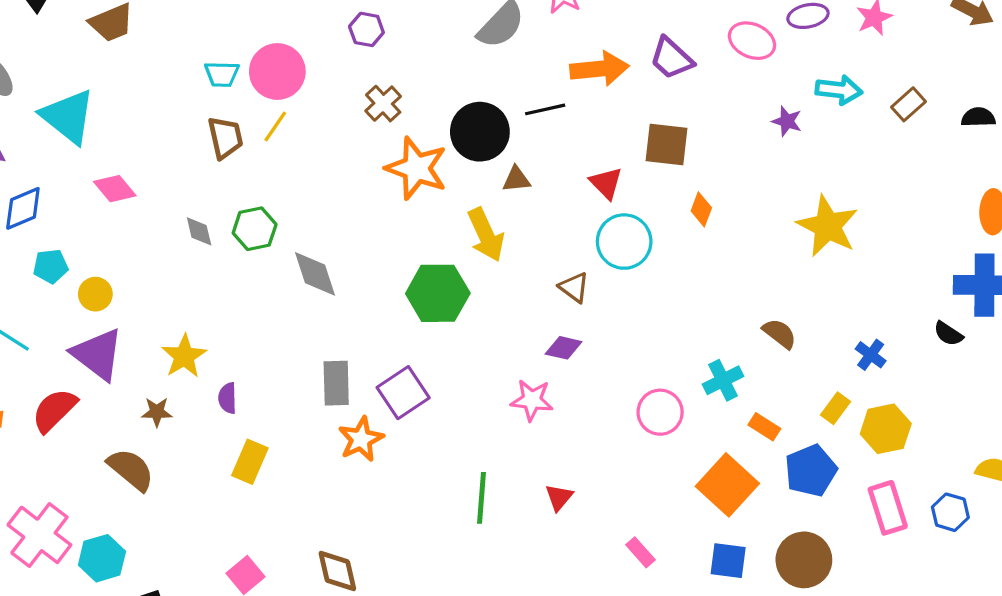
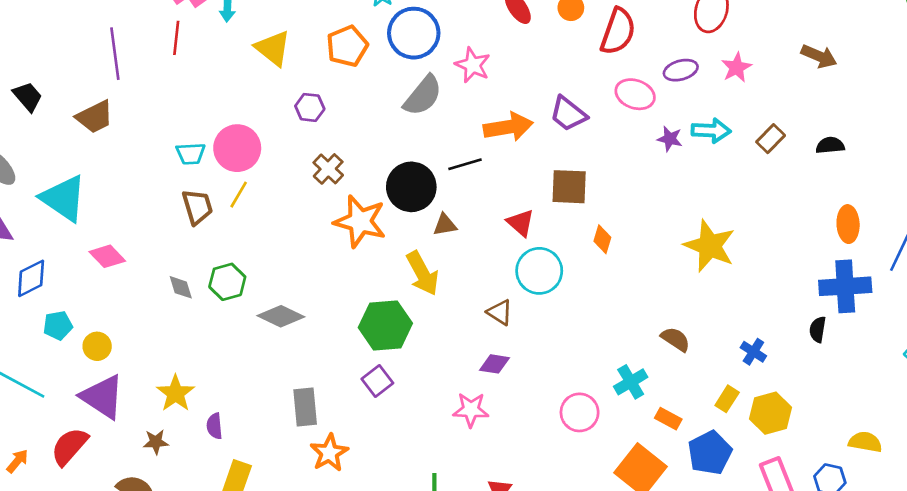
purple star: (787, 121) -> (670, 139), moved
gray diamond: (315, 274) -> (281, 316), turned -42
black semicircle: (948, 334) -> (818, 329), turned 70
purple square: (403, 393) -> (377, 381), moved, size x0.7

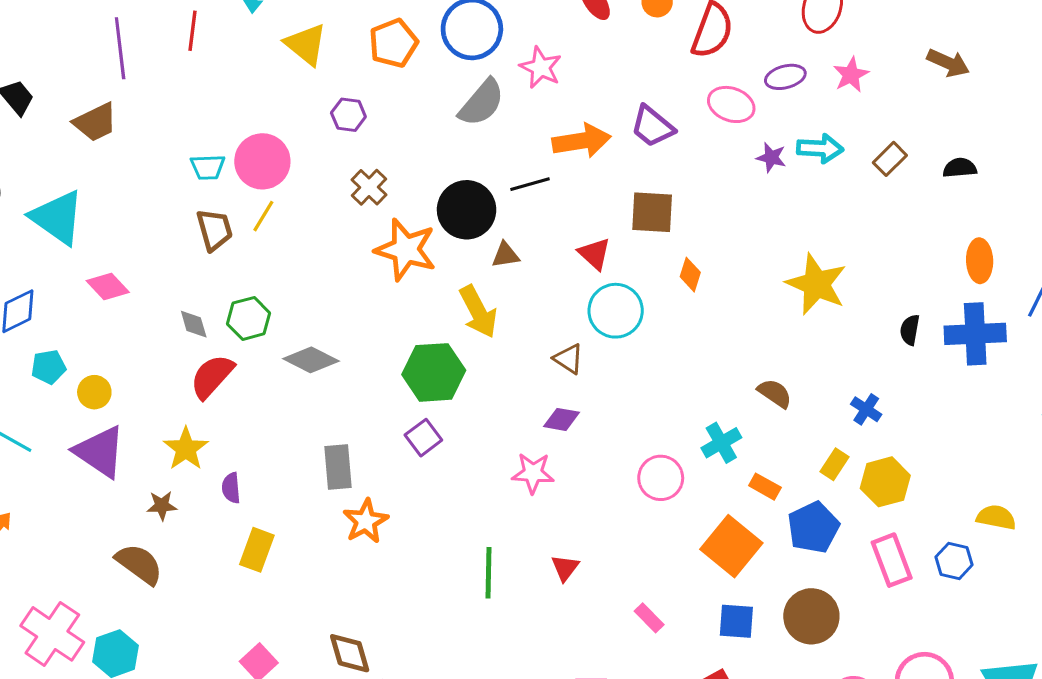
black semicircle: (818, 329) -> (910, 330), moved
red semicircle: (69, 446) -> (212, 376), moved

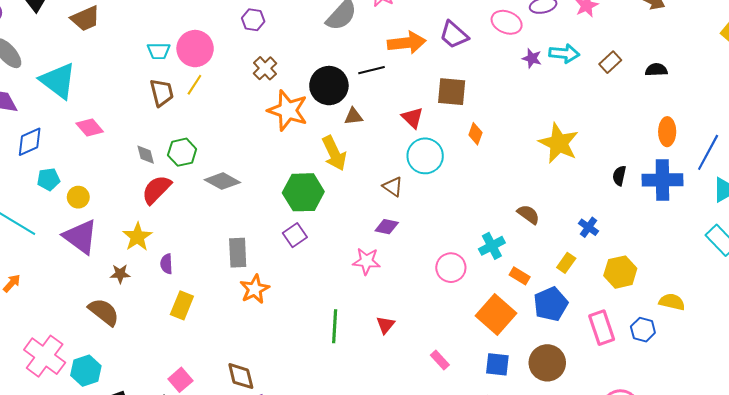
yellow hexagon: (885, 482) -> (620, 272), moved

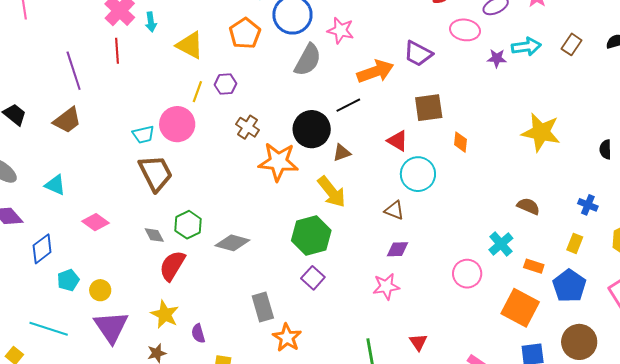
cyan triangle: (58, 81) -> (55, 185), size x0.6
yellow line: (194, 85) -> (197, 92), moved
brown trapezoid: (162, 93) -> (156, 173), size x1.4
purple triangle: (80, 237) -> (111, 327), turned 33

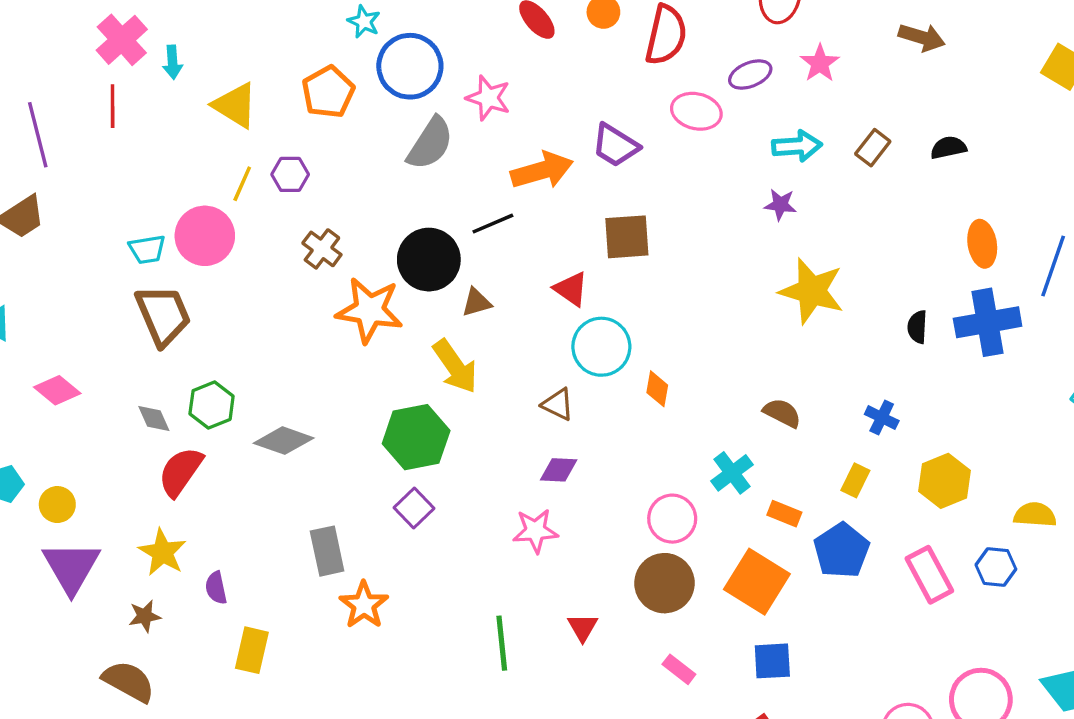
purple star: (497, 58) -> (780, 205), moved
orange diamond: (460, 142) -> (657, 389), moved
brown circle: (579, 342) -> (665, 583), moved

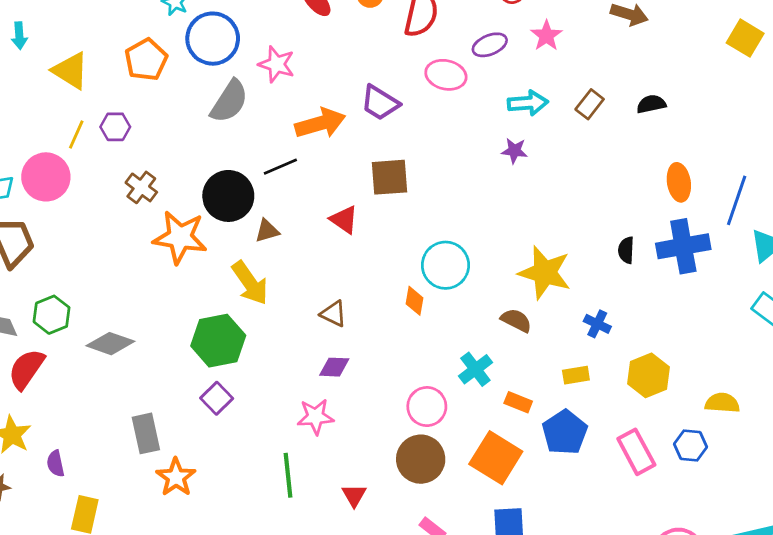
yellow star: (812, 291) -> (545, 273), moved
cyan circle: (601, 347) -> (445, 265), moved
yellow rectangle: (855, 480) -> (576, 375), turned 55
green line: (502, 643) -> (288, 475), moved

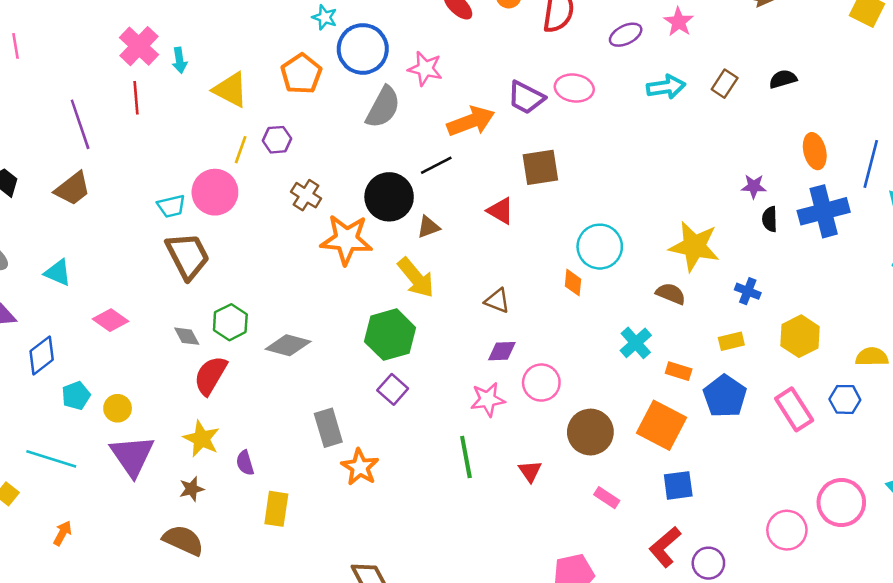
pink ellipse: (446, 75) -> (574, 88), moved
purple star: (514, 151) -> (754, 186), moved
pink circle: (427, 407) -> (541, 383), moved

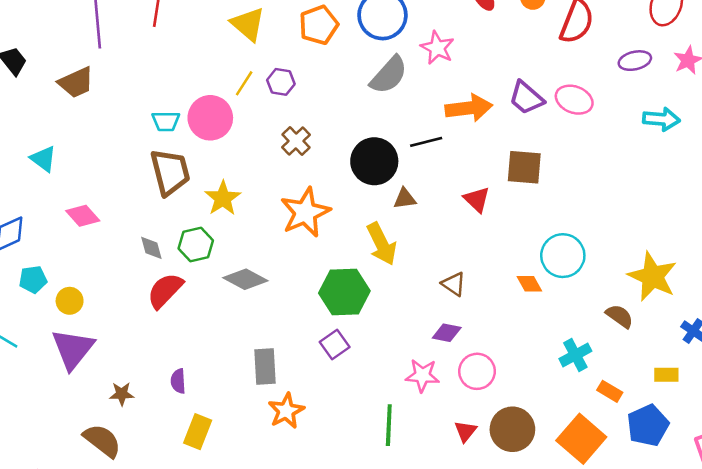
orange star: (346, 240) -> (305, 212), moved, turned 30
orange diamond: (573, 283) -> (529, 284), turned -48
yellow star: (201, 439) -> (223, 198), moved
red triangle: (530, 471) -> (466, 431), moved

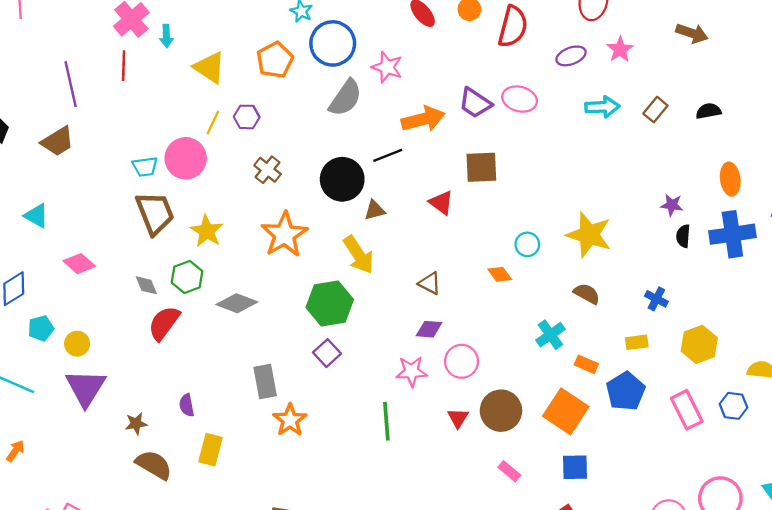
cyan circle: (563, 256) -> (527, 244), size x0.6
yellow star: (652, 277) -> (589, 235), moved
brown semicircle: (102, 441) -> (154, 465), moved

